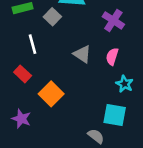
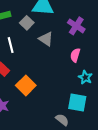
gray triangle: (82, 54) -> (46, 39), moved

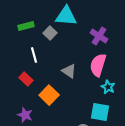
gray triangle: (46, 39) -> (69, 71), moved
pink semicircle: (75, 55) -> (98, 65), size x1.6

